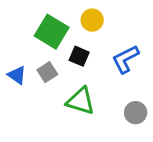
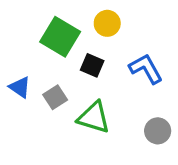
blue L-shape: (125, 59) -> (146, 69), turned 88
gray square: (47, 72) -> (55, 97), moved

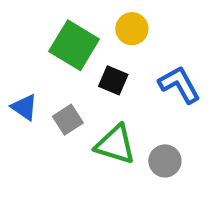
gray circle: (158, 131) -> (165, 161), moved

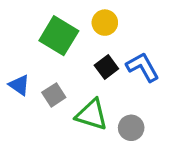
black square: (113, 80) -> (106, 67), moved, turned 30

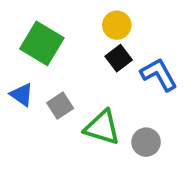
green square: (59, 36) -> (42, 43), moved
black square: (106, 67) -> (119, 58), moved

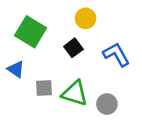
black square: (119, 58) -> (73, 48), moved
gray square: (60, 106) -> (44, 88), moved, turned 30

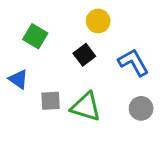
green square: (31, 32) -> (35, 36), size x0.7
gray circle: (107, 104) -> (141, 108), moved

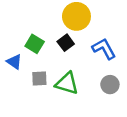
yellow circle: (98, 21) -> (76, 16), size x1.5
green square: (35, 36) -> (35, 44), moved

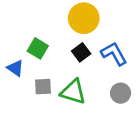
black square: (66, 43) -> (81, 52), moved

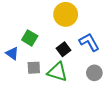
black square: (81, 52) -> (64, 49), moved

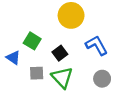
black square: (64, 49) -> (60, 53), moved
green triangle: (57, 72) -> (62, 78), turned 30

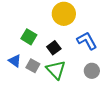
blue triangle: (13, 58) -> (15, 61), moved
gray square: (37, 73) -> (33, 66), turned 32

